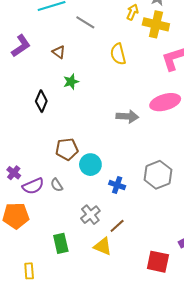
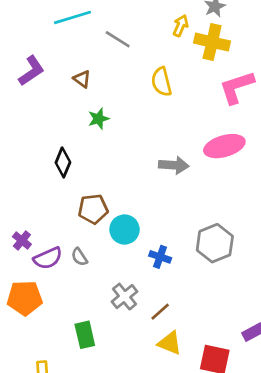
black diamond: (41, 101) -> (63, 162), moved
yellow triangle: (103, 246) -> (170, 343), moved

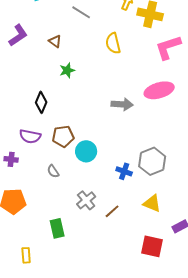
purple cross: (22, 240) -> (11, 159), turned -32
blue cross: (160, 257) -> (124, 171), moved
purple semicircle: (48, 258) -> (30, 136), moved, turned 35
yellow triangle: (170, 343) -> (152, 203), moved

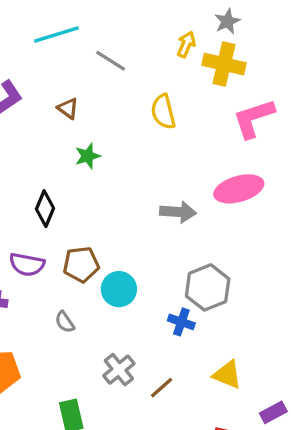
gray hexagon: (152, 161) -> (208, 287), moved

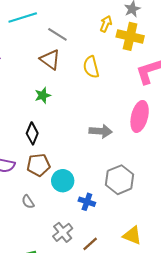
brown triangle: (68, 108) -> (50, 60), moved, size x1.5
pink ellipse: (239, 189) -> (140, 116), turned -60
black diamond: (45, 209) -> (32, 133), moved
blue cross: (181, 322) -> (87, 202), moved

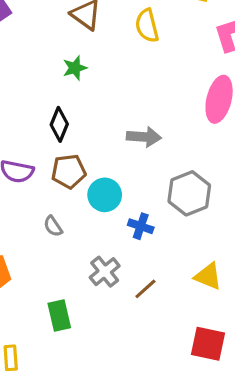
gray arrow: (101, 131) -> (144, 137), moved

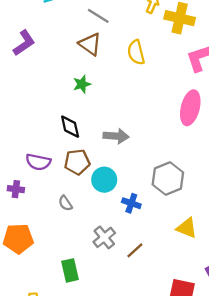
black diamond: (59, 124) -> (70, 127), turned -35
gray arrow: (144, 137) -> (116, 136), moved
yellow triangle: (208, 276) -> (187, 228), moved

